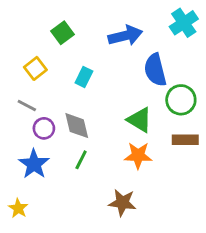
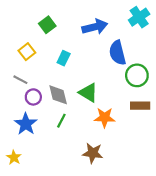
green triangle: (140, 120) -> (88, 93), moved

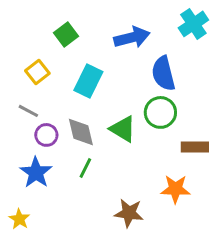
cyan rectangle: (64, 58) -> (88, 81), size x1.5
green circle: (137, 75) -> (160, 112), moved
orange star: (105, 117) -> (175, 189), moved

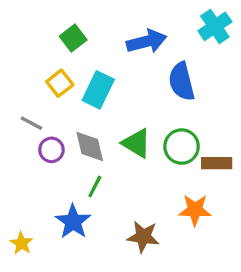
yellow square: (37, 72) -> (60, 83), moved
green circle: (160, 112) -> (182, 147), moved
blue star: (36, 172) -> (73, 222), moved

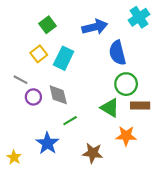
green triangle: (137, 143) -> (110, 108), moved
green circle: (182, 147) -> (126, 84), moved
green line: (95, 187) -> (70, 121), moved, turned 32

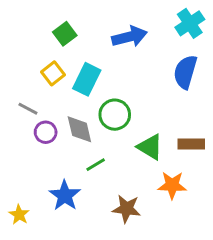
blue semicircle: (117, 53) -> (185, 72), moved, turned 30
green circle: (126, 84) -> (115, 115), moved

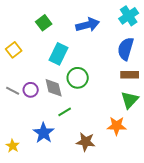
yellow square: (53, 73) -> (14, 50), moved
gray line: (28, 109) -> (13, 91), moved
brown rectangle: (191, 144) -> (130, 75), moved
green triangle: (150, 147) -> (130, 100), moved, turned 42

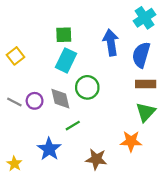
green square: (44, 23) -> (64, 35), moved, turned 35
blue arrow: (88, 25) -> (111, 42), moved, turned -85

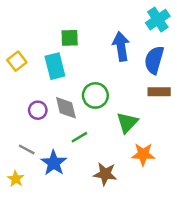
cyan rectangle: (66, 60) -> (55, 66), moved, turned -40
gray line: (14, 102) -> (27, 149), moved
green triangle: (146, 112) -> (127, 122), moved

